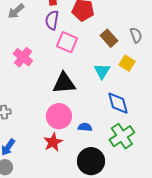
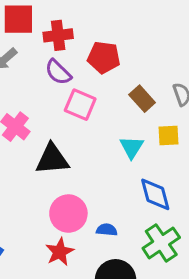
purple semicircle: (52, 20) -> (58, 72), turned -54
yellow square: (127, 63) -> (169, 135), turned -35
black triangle: (64, 83) -> (52, 159), moved

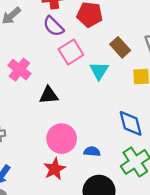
pink square: (80, 105) -> (71, 52), turned 35
cyan triangle: (132, 147) -> (99, 71), moved
black triangle: (52, 159) -> (49, 95), size x0.7

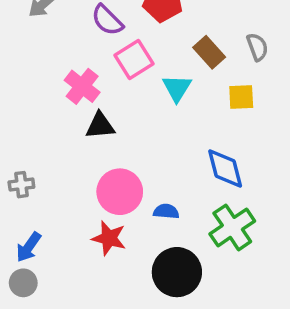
pink cross: (19, 70) -> (82, 86), moved
red star: (55, 169) -> (109, 238), turned -30

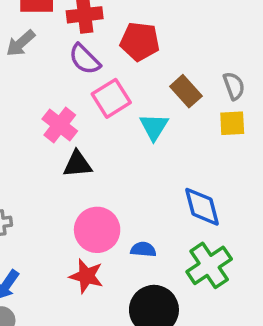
yellow square: (241, 97) -> (232, 123), moved

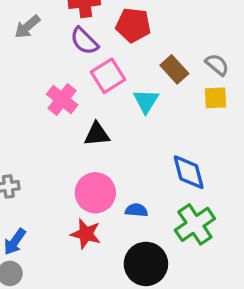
gray semicircle: (234, 86) -> (217, 65), turned -30
black triangle: (78, 164) -> (97, 134), moved

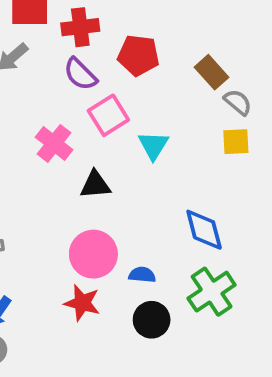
brown rectangle: (174, 69) -> (212, 72), moved
black circle: (146, 264) -> (152, 320), moved, size x0.7

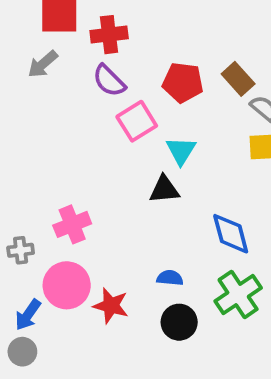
red pentagon: (138, 55) -> (183, 83), moved
pink cross: (54, 143) -> (72, 224), moved, turned 30
black triangle: (95, 185) -> (164, 189), moved
pink circle: (93, 254) -> (67, 285), moved

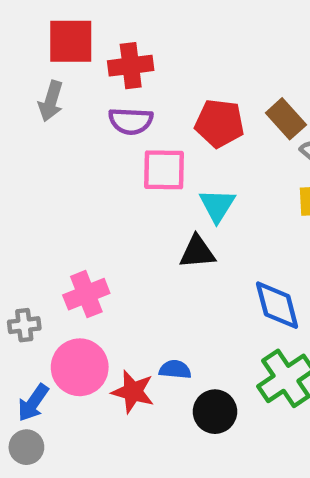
gray arrow: (43, 64) -> (51, 101), turned -32
purple semicircle: (109, 81) -> (131, 121), turned -42
pink square: (137, 121) -> (164, 170), turned 33
blue semicircle: (170, 278) -> (175, 369), moved

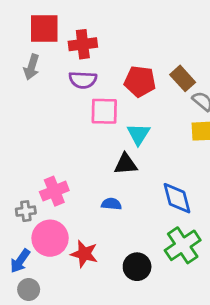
gray cross: (24, 325) -> (26, 211), moved
blue semicircle: (175, 369) -> (111, 204), moved
gray circle: (26, 447) -> (29, 290), moved

